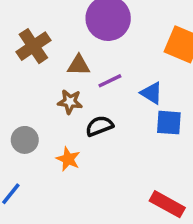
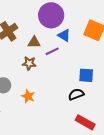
blue triangle: (152, 93) -> (64, 35), moved
black semicircle: (99, 126) -> (76, 94), moved

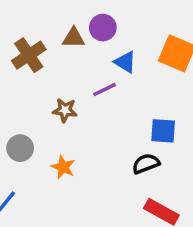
purple circle: (51, 15) -> (103, 28), size x0.6
brown triangle: (34, 42) -> (74, 38), moved

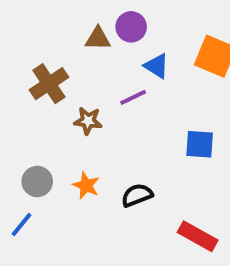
brown cross: (29, 55) -> (49, 84), moved
gray circle: (20, 148) -> (37, 181), moved
black semicircle: (146, 164) -> (137, 195), moved

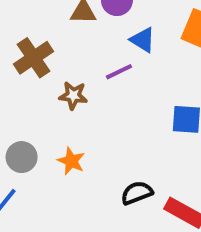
black semicircle: (137, 195) -> (137, 193), moved

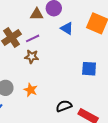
purple line: (119, 72) -> (33, 38), moved

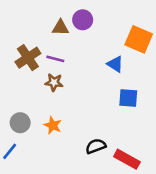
blue triangle: (67, 28) -> (115, 64), moved
purple line: (33, 38) -> (55, 59), turned 40

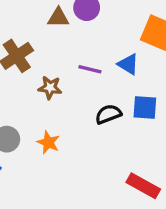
purple line: (55, 59) -> (90, 69), moved
black semicircle: (96, 146) -> (108, 114), moved

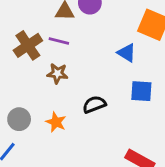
purple line: (90, 69) -> (59, 41), moved
black semicircle: (108, 114) -> (94, 104), moved

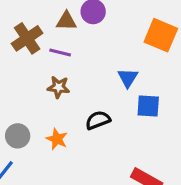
brown cross: (28, 45) -> (27, 38), moved
blue triangle: (127, 53) -> (128, 78), moved, turned 30

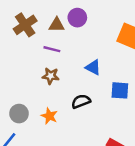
brown cross: (27, 38) -> (25, 25), moved
blue triangle: (128, 78) -> (93, 67), moved, turned -35

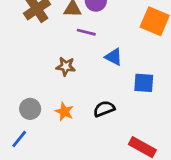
purple line: (52, 49) -> (86, 32), moved
black semicircle: (81, 101) -> (104, 109), moved

